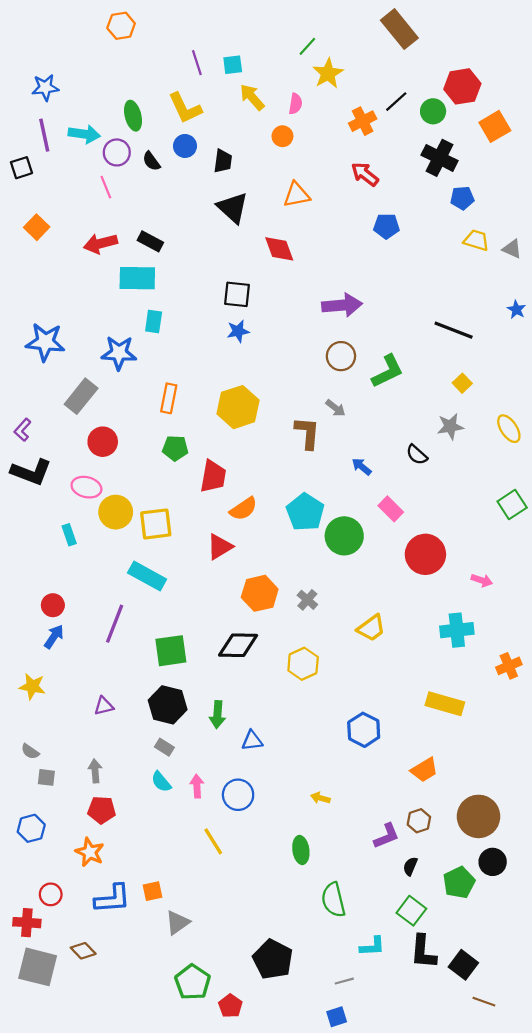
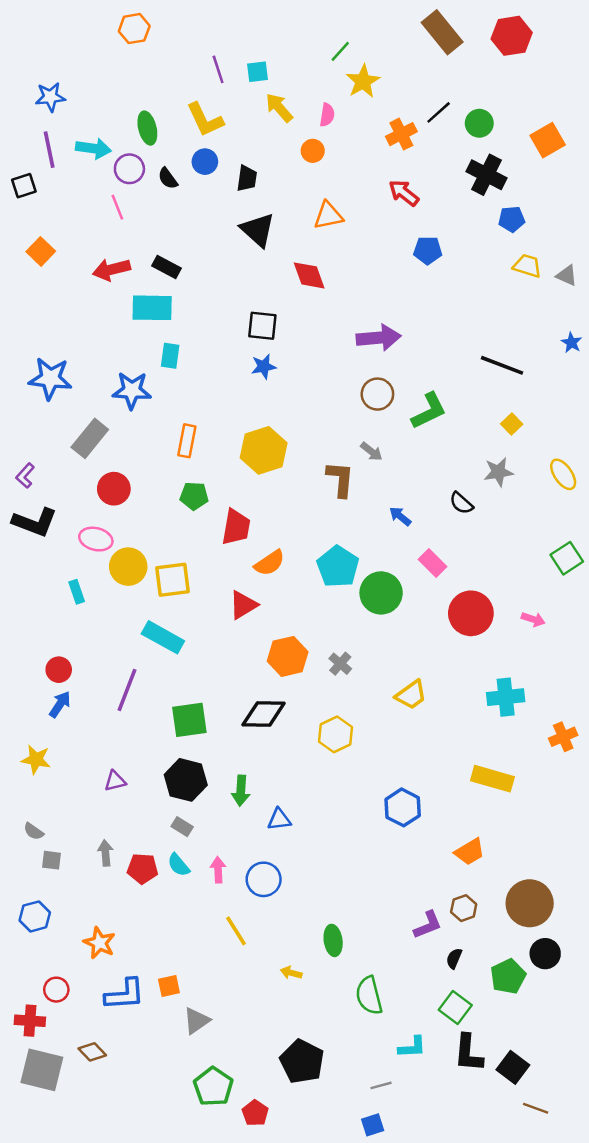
red hexagon: (462, 86) -> (512, 36), moved
pink arrow: (482, 580) -> (533, 619), moved
yellow arrow: (320, 798) -> (291, 973), moved
red pentagon: (102, 810) -> (143, 869), moved

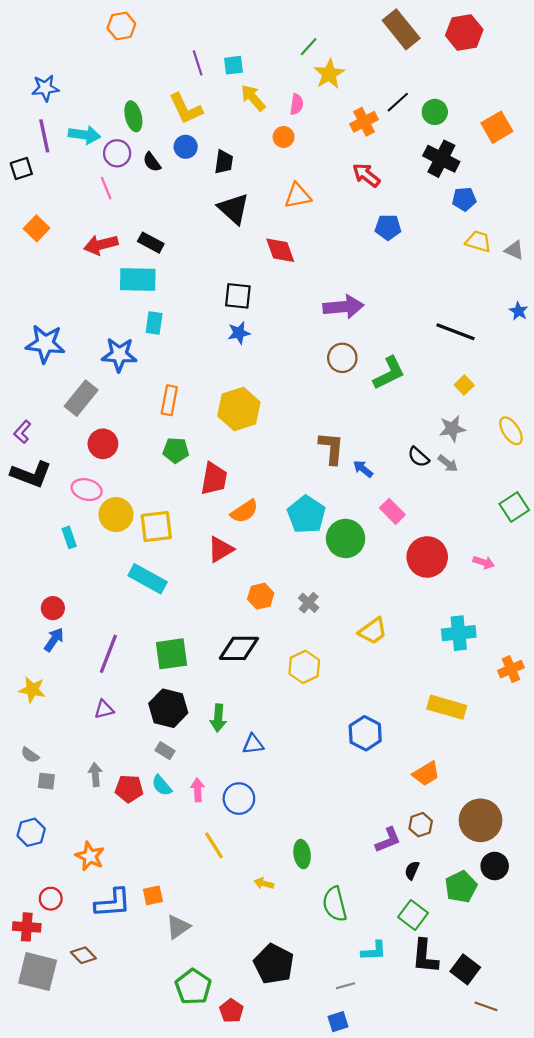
gray arrow: (371, 452) -> (448, 463), moved
brown L-shape: (340, 479) -> (331, 448), moved
orange hexagon: (288, 656) -> (261, 596), size x0.7
purple line: (127, 690) -> (108, 654), moved

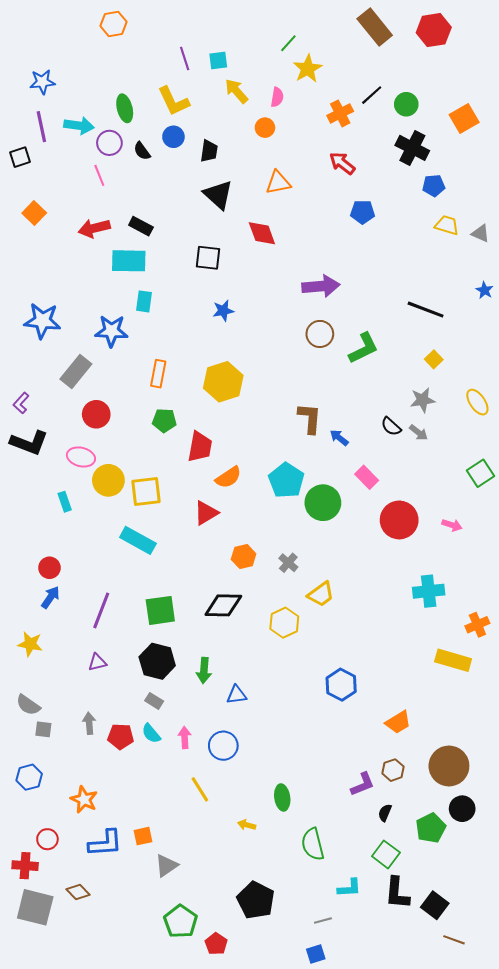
black square: (238, 296) -> (208, 258), moved
yellow trapezoid: (373, 631) -> (321, 594), moved
yellow rectangle: (447, 707) -> (453, 660), moved
gray semicircle: (30, 755) -> (28, 705), size x1.4

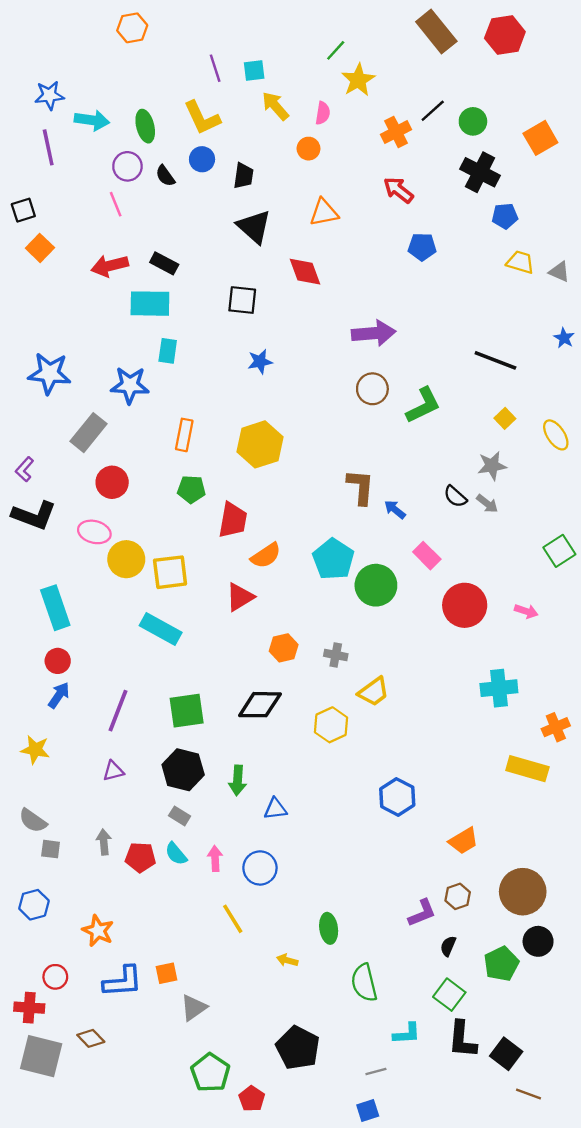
cyan arrow: (79, 126) -> (92, 120), moved
black square: (20, 157) -> (23, 210), moved
yellow ellipse: (477, 402) -> (556, 435), moved
cyan rectangle: (65, 502) -> (55, 608), moved, size x1.8
gray cross: (288, 563) -> (336, 655), turned -30

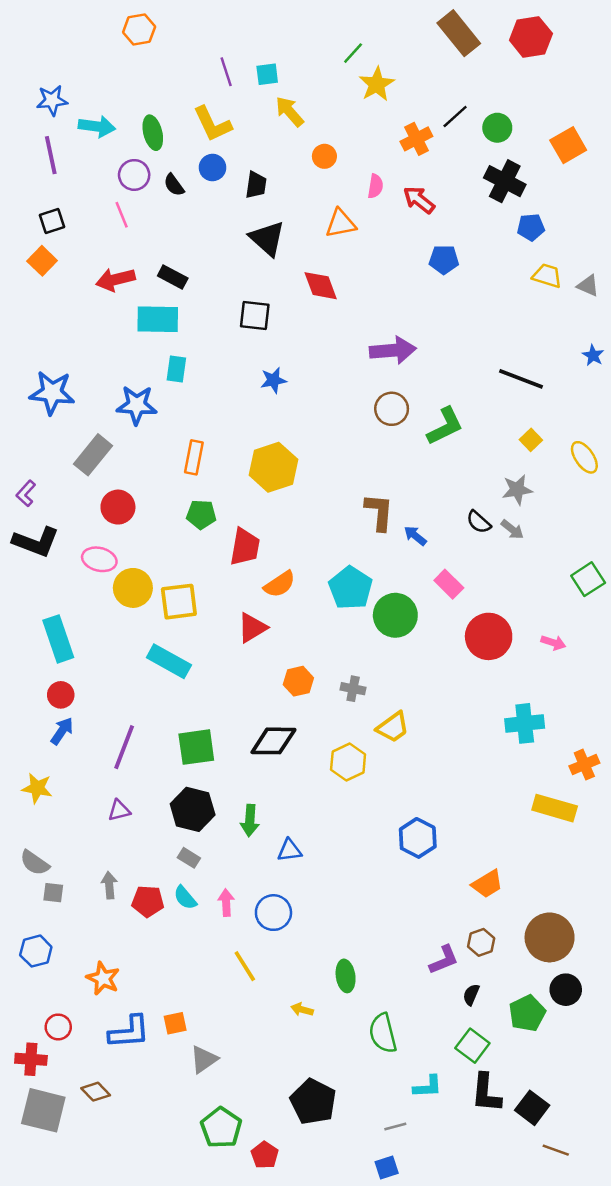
pink semicircle: (323, 113) -> (375, 186), moved
black square: (23, 210) -> (52, 221), moved

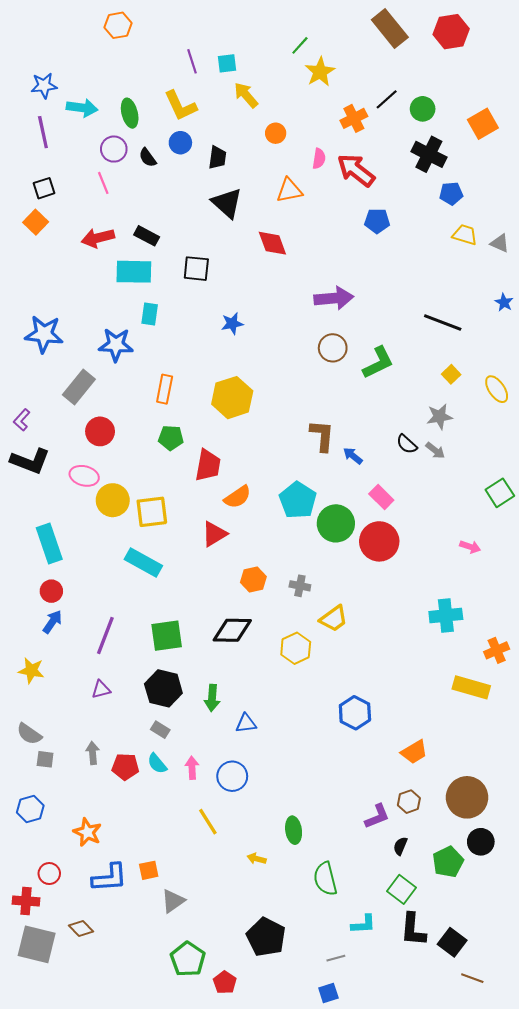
red arrow: (419, 200) -> (356, 170), size x1.4
black square: (255, 316) -> (196, 269), moved
red circle: (489, 636) -> (379, 541), moved

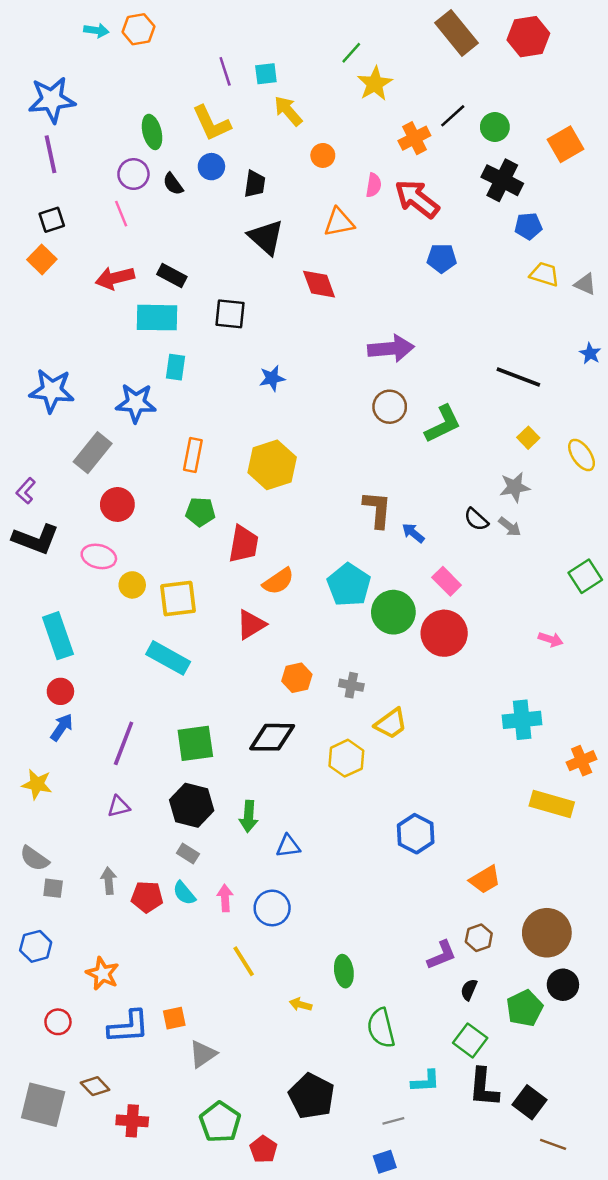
blue star: (44, 86) -> (52, 100), size x1.5
cyan arrow: (82, 108) -> (96, 30), moved, size x0.7
yellow circle: (113, 500) -> (132, 585), size x0.7
red cross: (26, 901) -> (132, 1121), moved

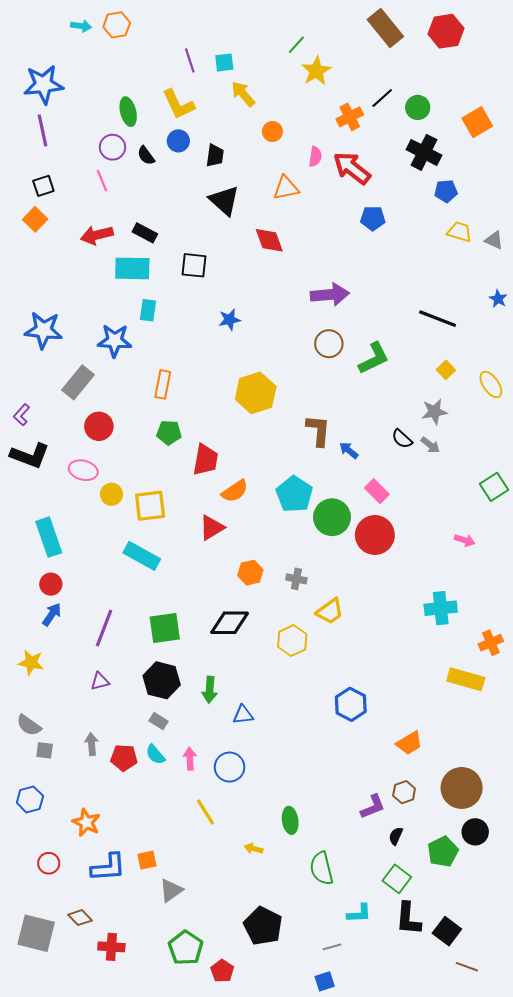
yellow hexagon: (272, 465) -> (256, 393), moved

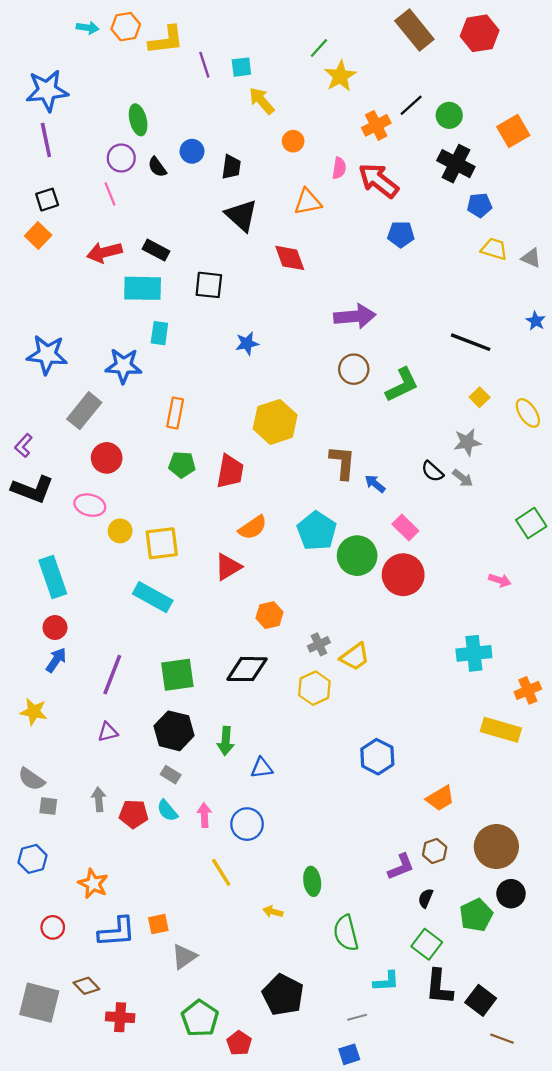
yellow L-shape: (178, 104) -> (166, 40), moved, turned -72
red trapezoid: (205, 460) -> (230, 471), moved
gray cross: (296, 579) -> (319, 644), moved, turned -36

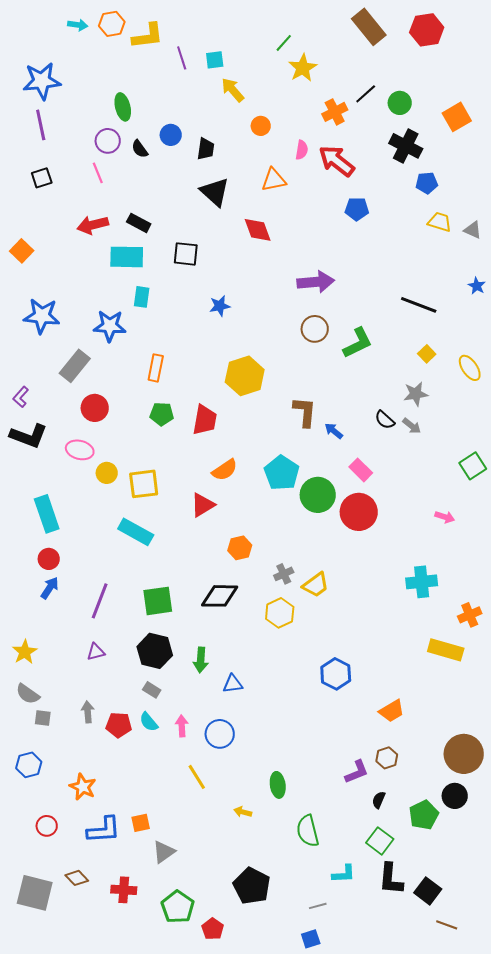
orange square: (38, 236) -> (22, 251), moved
yellow star: (34, 712) -> (25, 652), moved, turned 30
brown circle: (496, 847) -> (464, 754), moved
red cross: (120, 1017) -> (124, 890), moved

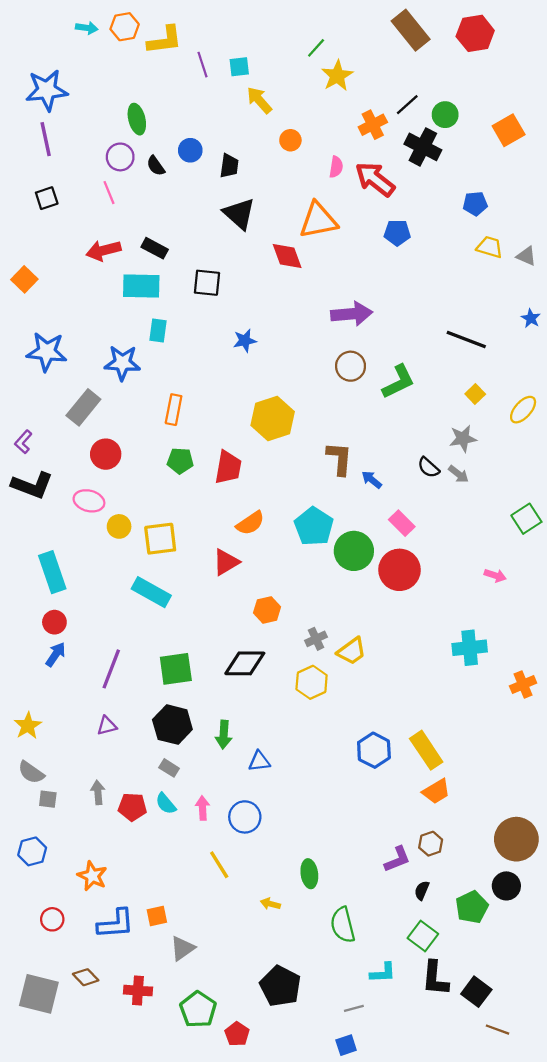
black cross: (406, 146) -> (423, 147), moved
orange triangle: (274, 180) -> (318, 220), moved, size x1.4
yellow ellipse: (470, 368) -> (523, 410), turned 76
yellow rectangle: (446, 650) -> (426, 750), moved, turned 40

